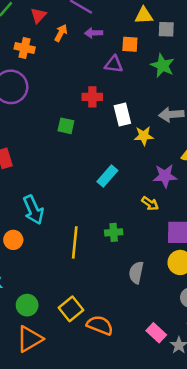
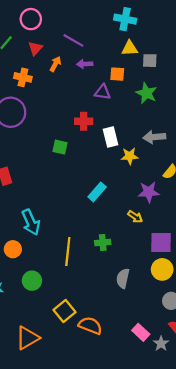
green circle: (27, 305) -> (32, 281), moved

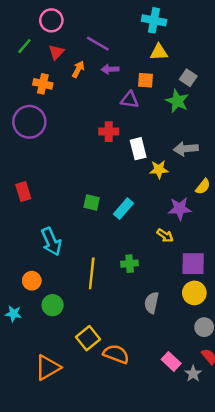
gray square: (150, 61) -> (188, 78), moved, turned 32
green square: (60, 147) -> (92, 202), moved
orange circle: (13, 249) -> (32, 281), moved

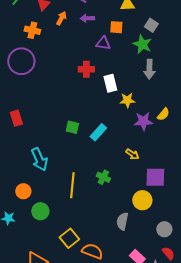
gray arrow: (186, 149) -> (149, 69), moved, turned -84
purple star: (180, 209) -> (143, 121), moved
green cross: (130, 264) -> (103, 177), turned 32
yellow circle: (194, 293) -> (142, 200), moved
gray semicircle: (152, 303) -> (122, 221), moved

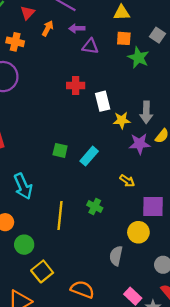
gray square: (151, 25) -> (157, 35), moved
orange square: (116, 27) -> (124, 38), moved
purple triangle: (103, 43) -> (90, 46), moved
gray arrow: (149, 69) -> (146, 112), moved
yellow square: (69, 238) -> (42, 271), moved

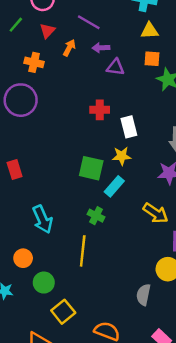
yellow star: (122, 120) -> (122, 156), moved
green square: (60, 150) -> (91, 168), moved, size x1.5
yellow arrow: (127, 181) -> (156, 213), size x1.5
green cross: (95, 206) -> (96, 216), moved

